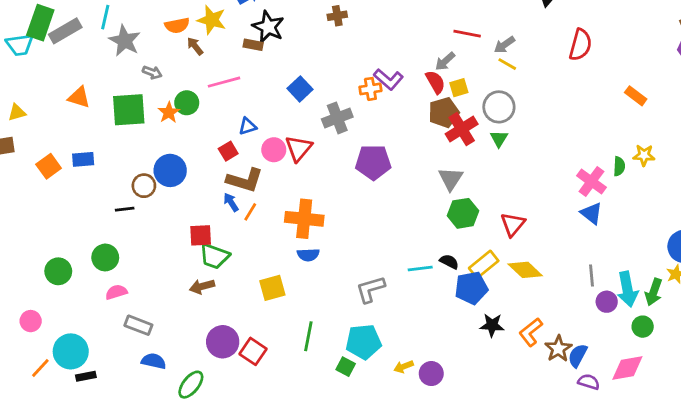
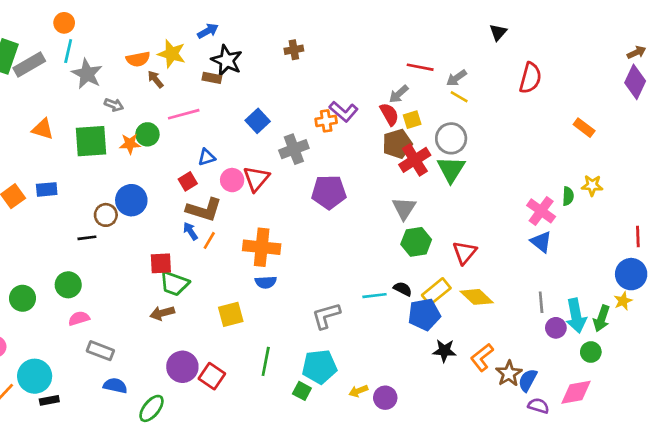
orange star: (169, 112) -> (130, 144), turned 30
green triangle: (499, 139) -> (451, 169), size x1.6

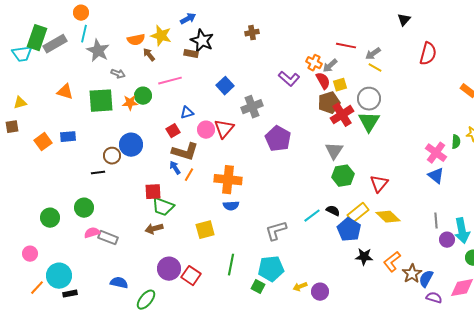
orange cross: (326, 121) -> (314, 63), moved, turned 35
purple pentagon: (329, 192) -> (278, 139), turned 30
cyan line: (374, 296) -> (312, 216), turned -30
blue pentagon: (424, 314) -> (349, 230), turned -30
gray rectangle: (100, 351) -> (108, 238), moved

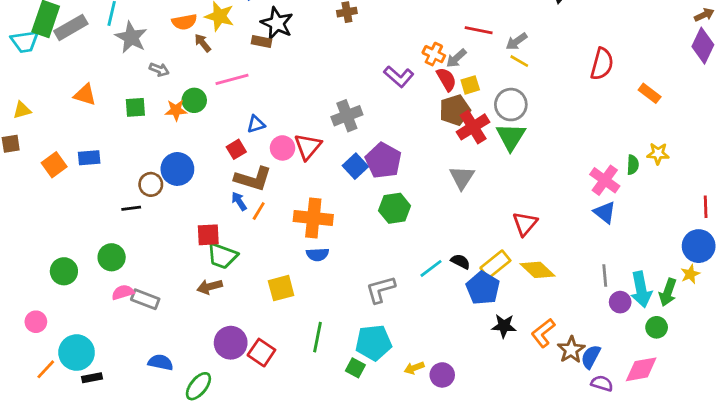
red semicircle: (428, 54) -> (602, 64), moved
blue square: (225, 86) -> (355, 166), moved
green square: (101, 101) -> (135, 107), size x0.6
green hexagon: (343, 176) -> (395, 208), moved

